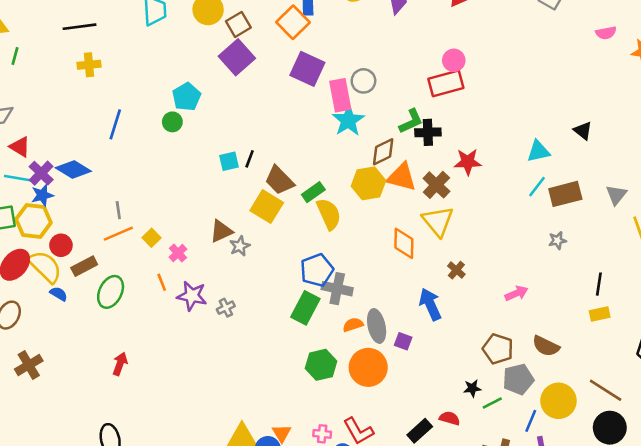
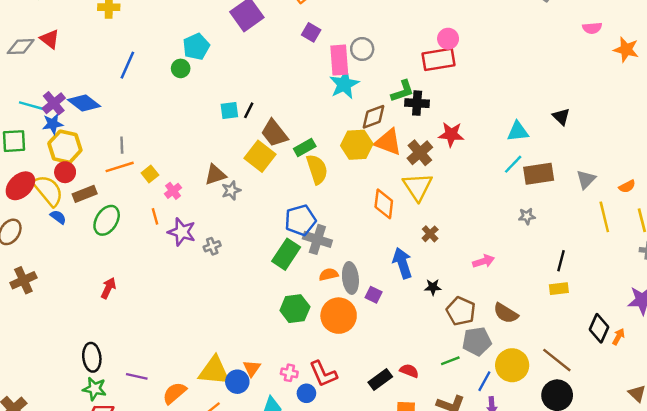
purple square: (307, 69) -> (311, 32), size x0.6
red triangle: (20, 147) -> (50, 39), moved
yellow hexagon: (33, 221) -> (65, 147), moved
black star: (472, 388) -> (433, 287), moved

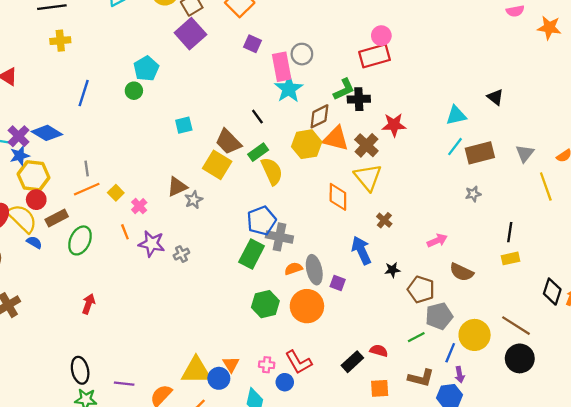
black line: (249, 110) -> (257, 117), moved, turned -56
brown semicircle: (506, 313) -> (462, 272), moved

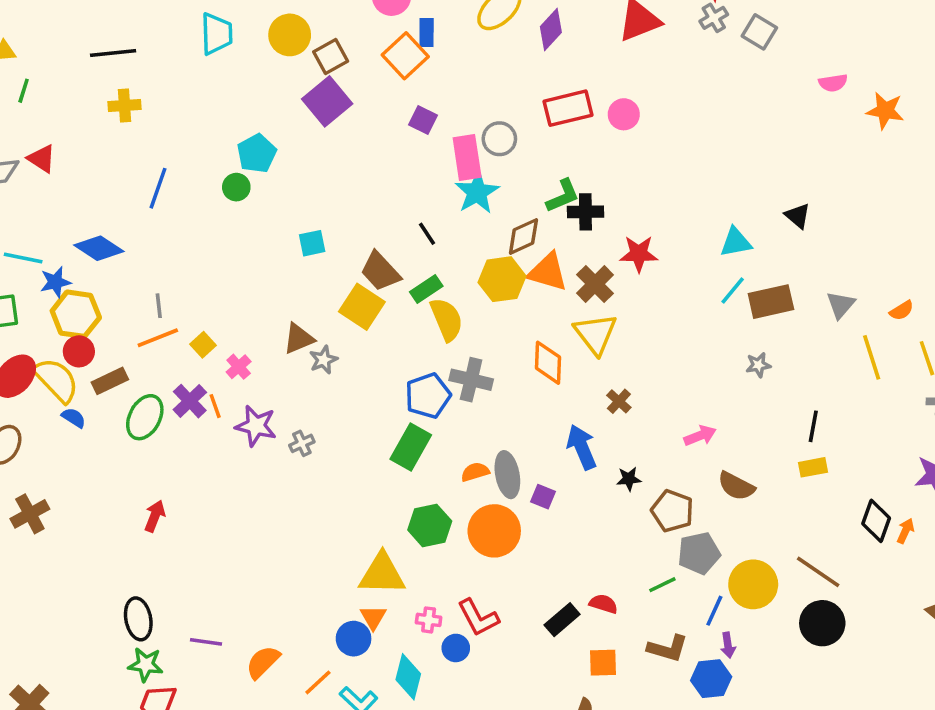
red rectangle: (374, 56) -> (568, 108), moved
purple cross: (19, 136) -> (190, 401), moved
gray cross: (279, 237) -> (471, 380), moved
yellow triangle: (196, 371) -> (382, 574), moved

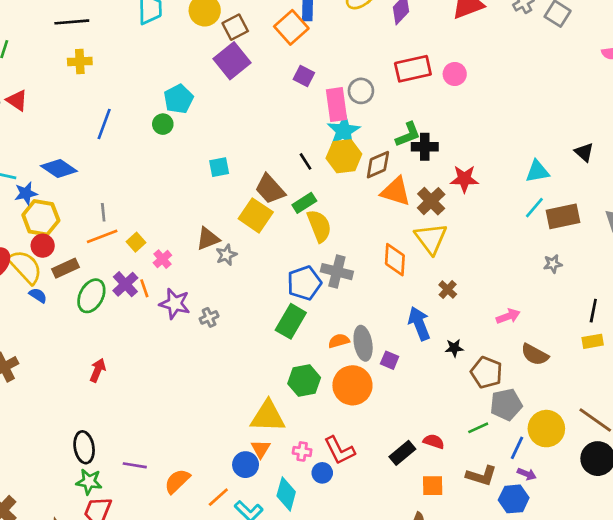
yellow hexagon: (502, 279) -> (344, 156), moved
purple arrow: (728, 645) -> (527, 474), turned -60

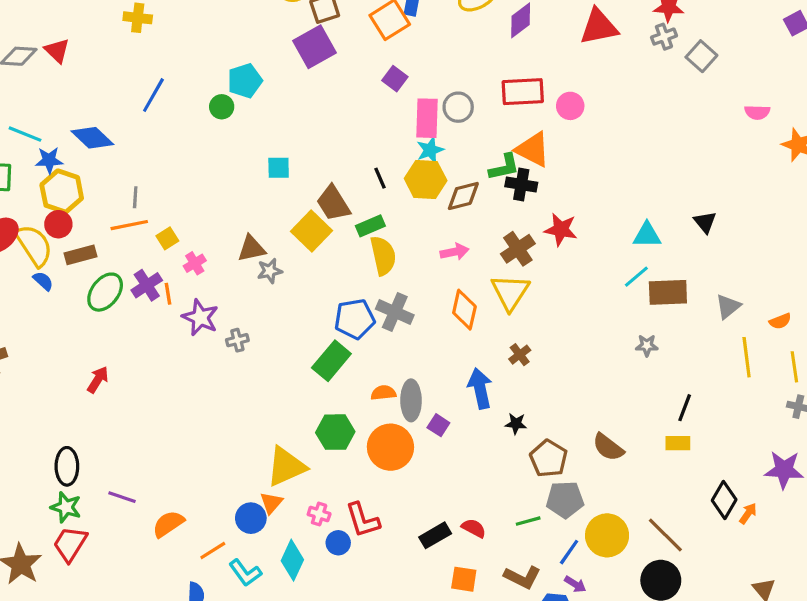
cyan star: (344, 131) -> (430, 150), size x0.7
orange triangle: (396, 191) -> (533, 149), moved
pink arrow: (508, 316) -> (454, 252), moved
yellow triangle: (268, 416) -> (286, 467), turned -36

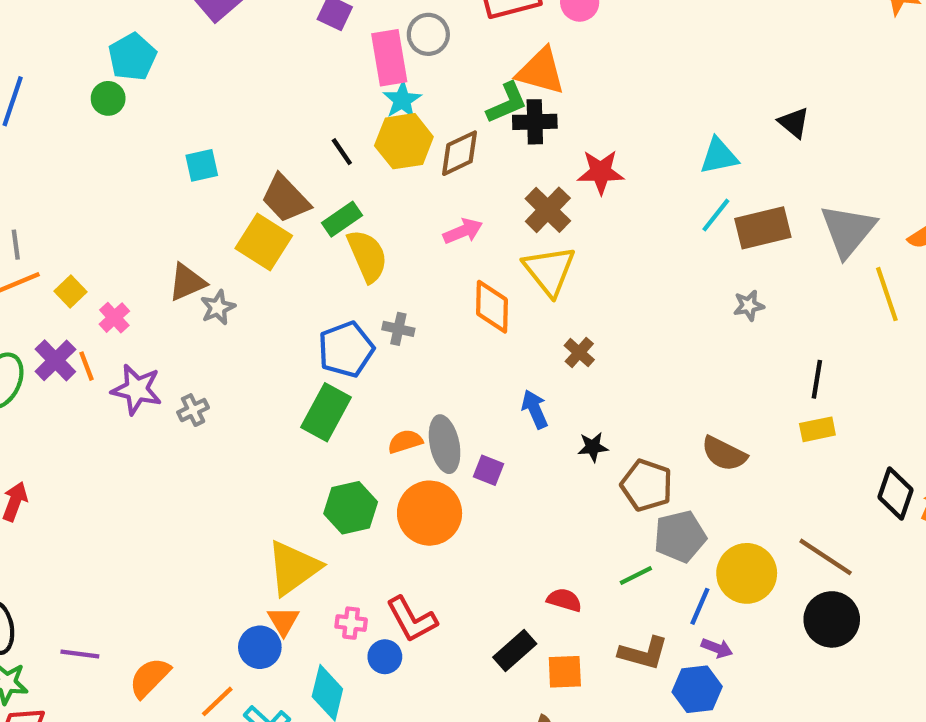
gray triangle: (728, 306) -> (848, 230), size x1.6
gray cross: (395, 312) -> (398, 329), size x0.6
blue arrow: (480, 388) -> (535, 409), size x0.7
black rectangle: (435, 535) -> (515, 651), moved

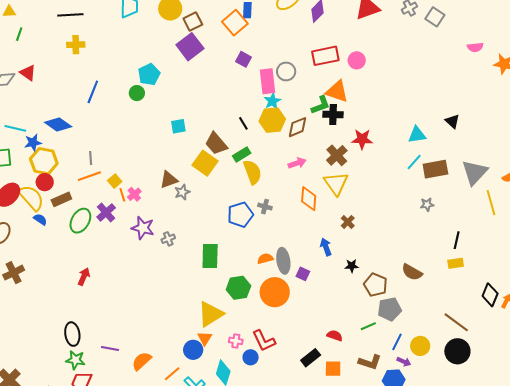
orange line: (86, 366) -> (122, 195), moved
green rectangle: (326, 412) -> (210, 256), moved, turned -30
yellow circle: (747, 573) -> (420, 346), moved, size x0.7

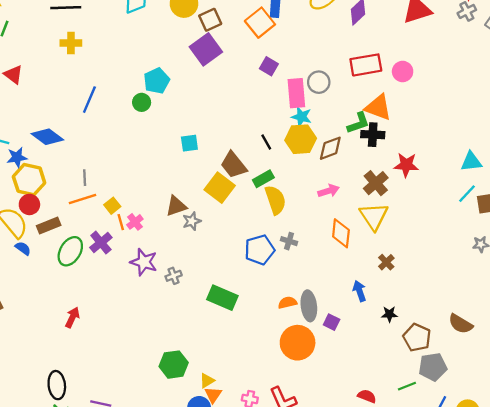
cyan star: (272, 101) -> (301, 117), turned -30
green rectangle: (210, 256) -> (222, 298), turned -70
green hexagon: (238, 288) -> (174, 365), moved
yellow triangle: (211, 314) -> (207, 381), moved, size x0.5

